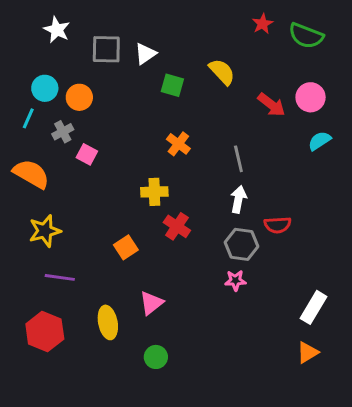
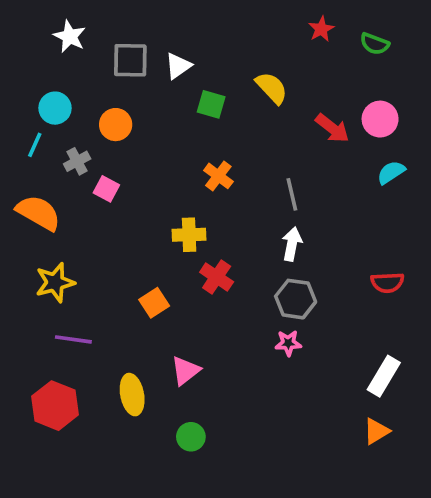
green semicircle: (306, 36) -> (375, 44), size x0.7
orange circle: (79, 97) -> (116, 125), moved
red semicircle: (277, 225) -> (387, 282), moved

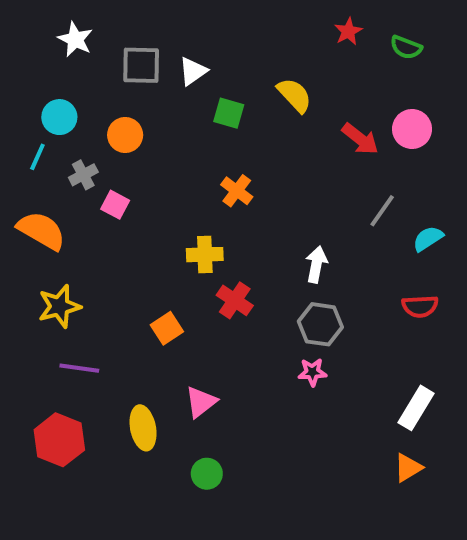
cyan semicircle: (391, 172) -> (428, 239), moved
gray line: (292, 194) -> (382, 211), moved, turned 48

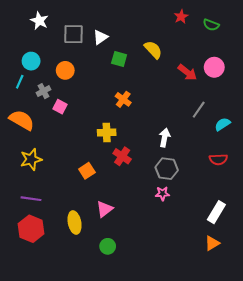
purple line: (79, 368) -> (31, 199), moved

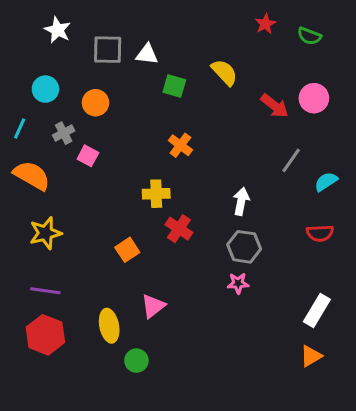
white triangle: (100, 37) -> (147, 54), turned 42
cyan line: (20, 82) -> (20, 129), moved
green circle: (108, 246) -> (136, 361), moved

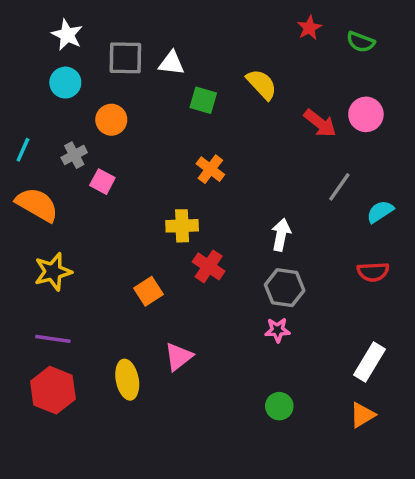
cyan circle: (45, 89) -> (65, 83), moved
green circle: (136, 361) -> (279, 406), moved

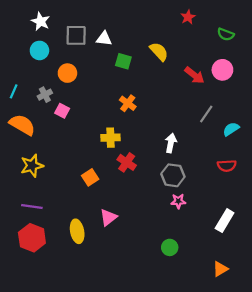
green semicircle: (361, 42) -> (226, 34), moved
pink star: (278, 330) -> (178, 201), moved
orange triangle: (362, 415) -> (220, 269), moved

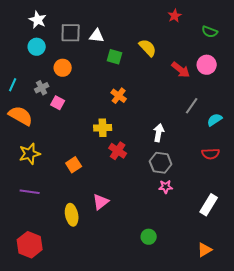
orange square: (90, 177) -> (74, 165), moved
red hexagon: (32, 238) -> (30, 245), moved
green circle: (170, 247) -> (149, 237), moved

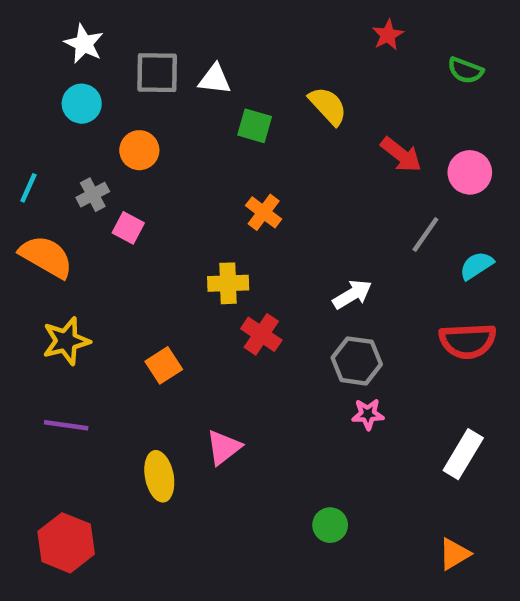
pink circle: (207, 65) -> (470, 172), moved
white arrow: (159, 133) -> (352, 294), turned 48
red semicircle: (211, 154) -> (468, 341), size x1.4

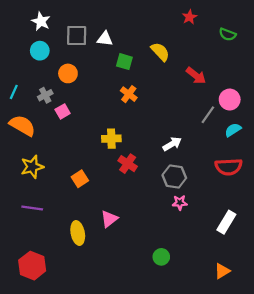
pink circle: (470, 172) -> (230, 100), moved
orange cross: (264, 212) -> (129, 94), moved
pink square: (128, 228) -> (63, 111), turned 32

